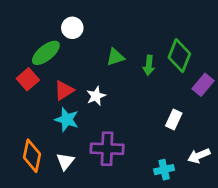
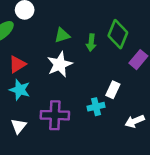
white star: (96, 96) -> (60, 64), moved, size x1.5
cyan cross: (164, 170) -> (96, 107), moved

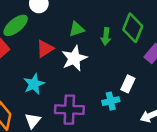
red triangle: (17, 64) -> (45, 49), moved
cyan star: (20, 90) -> (34, 84), turned 30

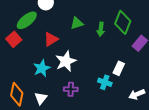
white star: (74, 58) -> (66, 61), moved
cyan cross: (111, 101) -> (105, 82), turned 32
purple cross: (69, 110) -> (71, 89), size x0.6

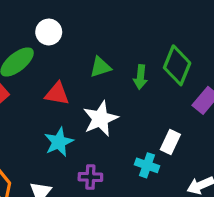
red triangle: (51, 39) -> (57, 94), turned 42
white star: (66, 61) -> (100, 119), moved
cyan star: (42, 68) -> (59, 142), moved

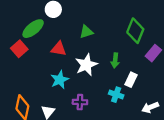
green arrow: (140, 77) -> (115, 61), moved

